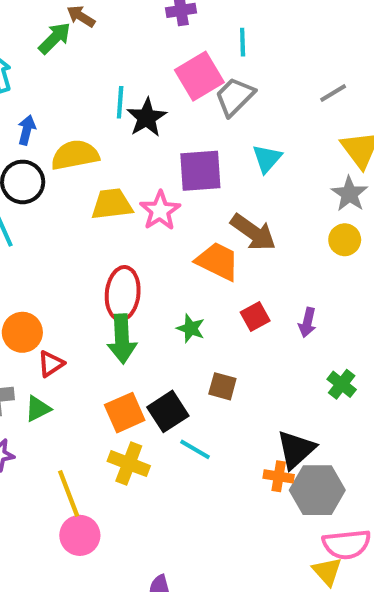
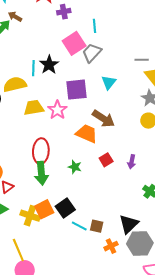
gray line: (333, 93) -> (142, 60), moved, turned 32
cyan line: (120, 102) -> (33, 68), moved
brown square: (222, 386) -> (97, 226), moved
yellow cross: (129, 464) -> (30, 216), moved
orange cross: (279, 476) -> (111, 246), moved, turned -32

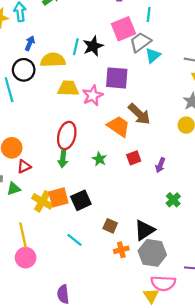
cyan triangle: (109, 82) -> (153, 55), moved
green arrow: (41, 173) -> (63, 159), size x0.7
cyan line: (79, 226) -> (74, 240), moved

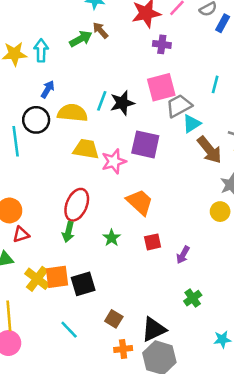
cyan line: (149, 15) -> (215, 84), moved
brown arrow: (139, 114) -> (209, 150), moved

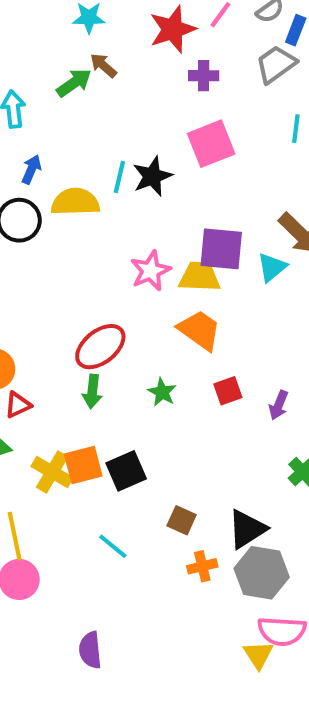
gray trapezoid: (179, 106) -> (276, 64), moved
cyan triangle: (192, 124) -> (272, 267), moved
purple square: (145, 144) -> (221, 249), moved
yellow trapezoid: (86, 149) -> (200, 277), moved
red ellipse: (77, 205) -> (100, 347), turned 36

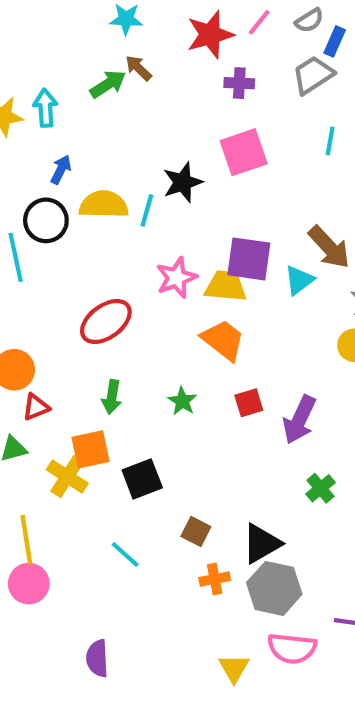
cyan line: (119, 177) -> (147, 210), moved
red ellipse: (100, 347) -> (106, 321), moved
purple arrow: (279, 405) -> (299, 420), size x1.6
orange square: (83, 465) -> (91, 449), moved
yellow triangle: (258, 655) -> (234, 668), moved

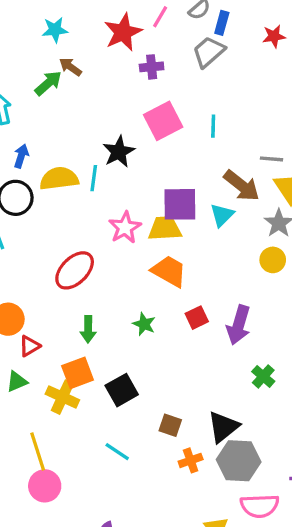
cyan line: (330, 141) -> (213, 126), moved

